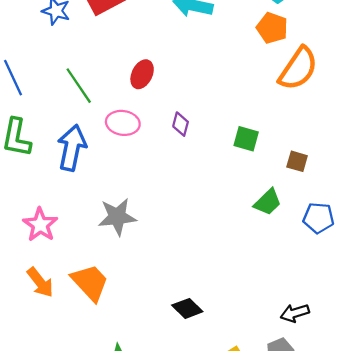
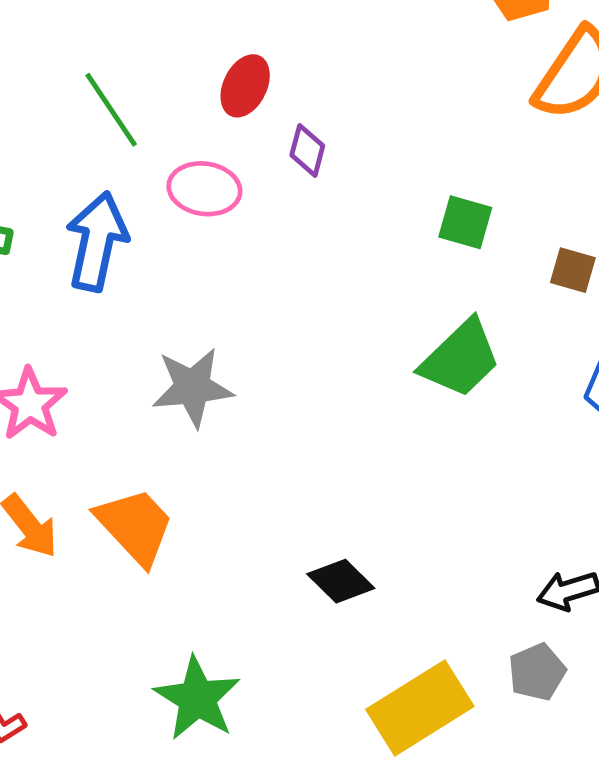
purple diamond: (181, 124) -> (307, 150), moved
green trapezoid: (268, 202) -> (460, 359), moved, size x1.4

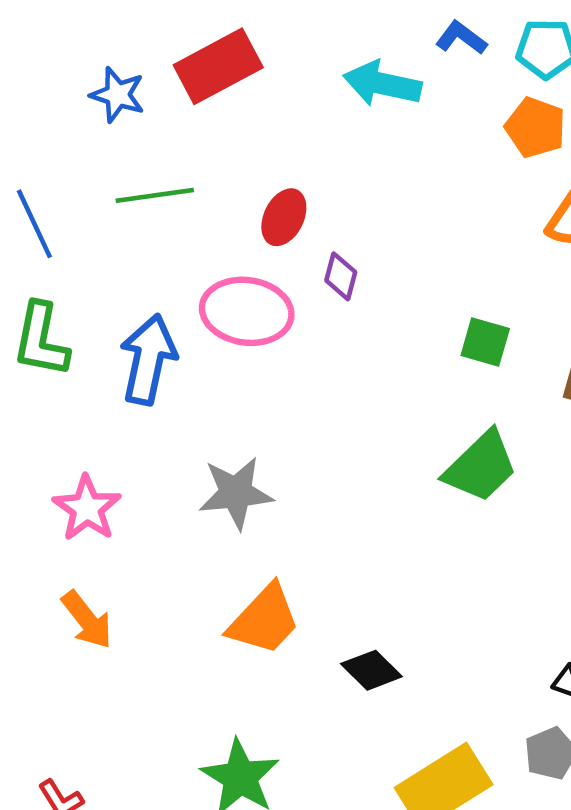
green line: (111, 110) -> (155, 195), moved, turned -64
pink ellipse: (204, 189) -> (247, 311), size x1.4
orange trapezoid: (135, 526) -> (264, 620), moved, turned 86

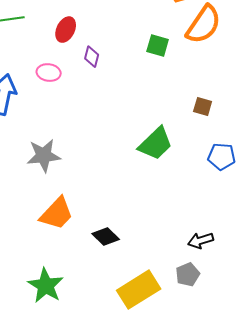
pink ellipse: (247, 311) -> (49, 73), size x0.6
green square: (485, 342) -> (158, 46), moved

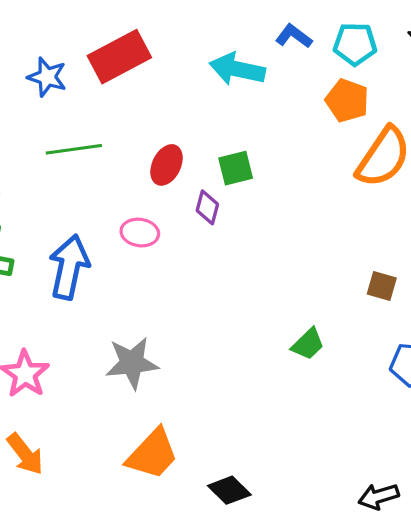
green square: (158, 46) -> (236, 168), moved, turned -30
green trapezoid: (156, 144) -> (308, 344), size x0.6

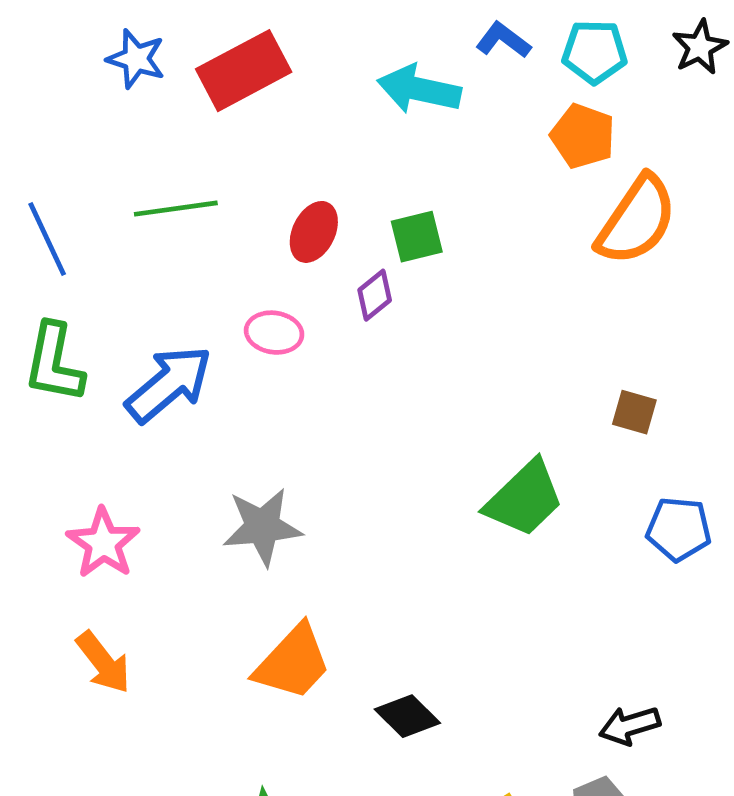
blue star: (47, 77) -> (136, 59), moved
purple diamond: (207, 207) -> (375, 295), turned 36
blue arrow: (69, 267) -> (169, 384), turned 38
green trapezoid: (308, 344) -> (524, 499), size x1.6

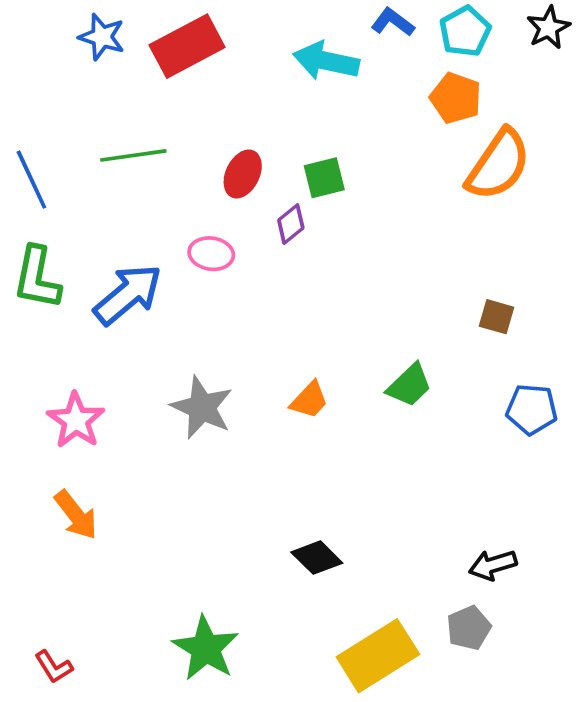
cyan pentagon: (595, 52) -> (465, 31), turned -30
green trapezoid: (524, 499) -> (409, 385), size x0.7
gray star: (262, 527) -> (202, 407), turned 30
orange trapezoid: (293, 662) -> (309, 400), moved, size x0.6

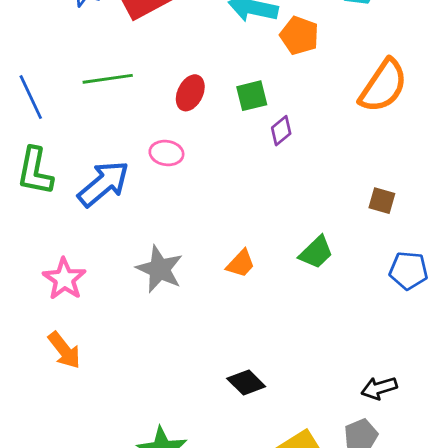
orange pentagon: (456, 98) -> (299, 35), moved
purple diamond: (291, 224) -> (281, 131), moved

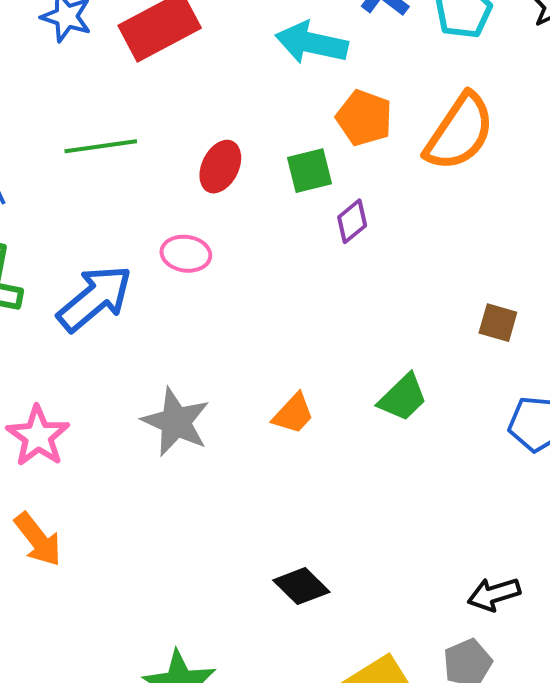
orange pentagon: (299, 35) -> (364, 118), moved
orange semicircle: (383, 86) -> (459, 132), moved

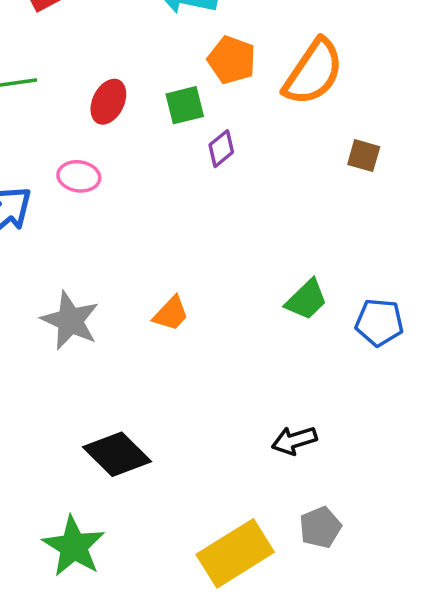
brown square: (498, 323) -> (364, 156), moved
green trapezoid: (403, 398) -> (306, 300), moved
black diamond: (301, 586) -> (117, 454), moved, size x1.4
black arrow: (494, 594) -> (294, 440), moved

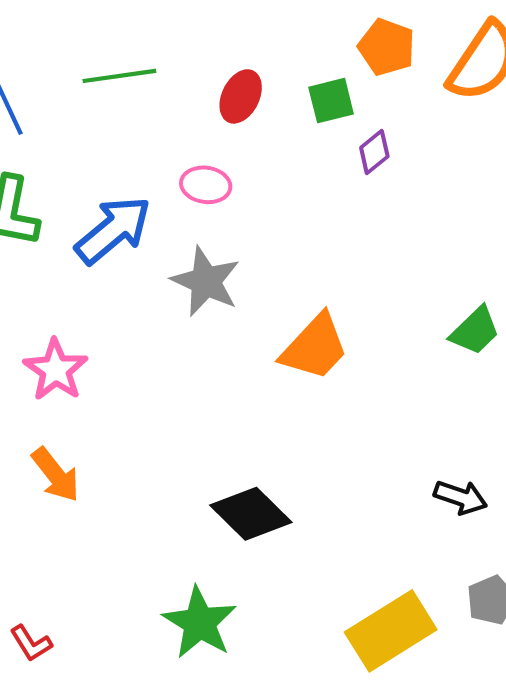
orange trapezoid: (171, 314) -> (315, 347), size x1.6
gray star: (70, 321) -> (206, 281), moved
black arrow: (294, 440) -> (461, 497), turned -144

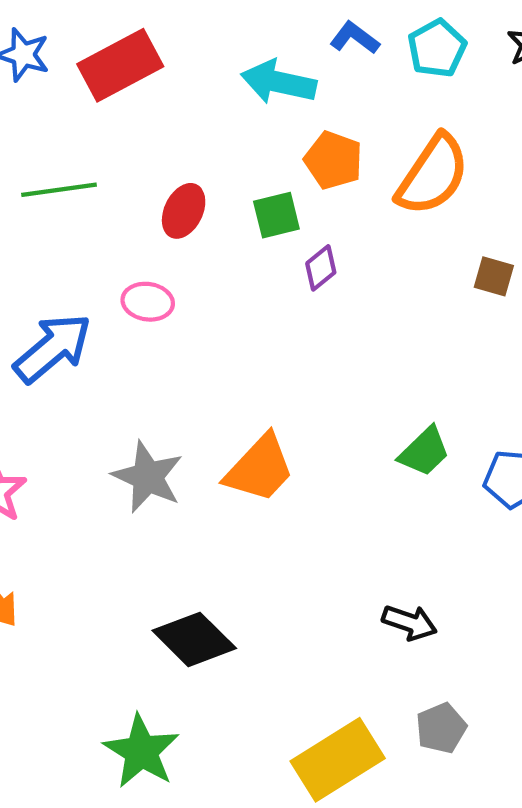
gray star: (206, 281) -> (148, 477), moved

